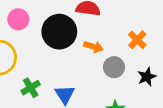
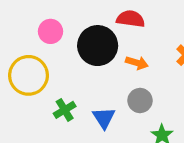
gray circle: (114, 67) -> (140, 101), moved

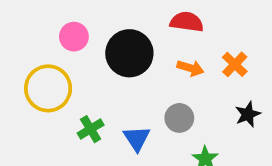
red semicircle: (131, 19) -> (187, 22), moved
orange arrow: (137, 63) -> (190, 68), moved

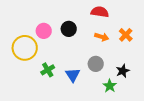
pink circle: (74, 37) -> (44, 31), moved
black circle: (129, 53) -> (69, 29), size x0.6
black star: (248, 114) -> (123, 71), moved

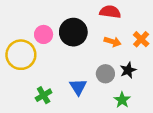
black circle: (69, 29) -> (73, 32), size x1.5
green cross: (48, 70) -> (44, 95), moved
black star: (123, 71) -> (128, 70), moved

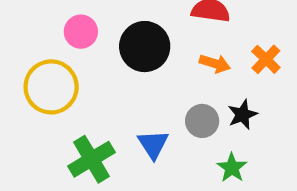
pink circle: (44, 34) -> (81, 32), moved
green cross: (44, 95) -> (91, 159), size x1.5

